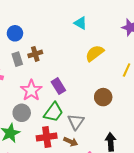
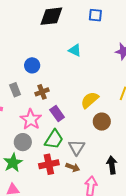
blue circle: (15, 33) -> (32, 65), moved
yellow semicircle: (95, 53) -> (90, 100), moved
brown cross: (35, 54) -> (42, 92), moved

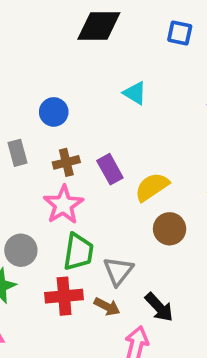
purple rectangle: (57, 114) -> (110, 169), moved
pink star: (31, 119) -> (63, 205), moved
green trapezoid: (54, 139) -> (78, 252), turned -30
black arrow: (112, 165) -> (159, 307), moved, turned 138

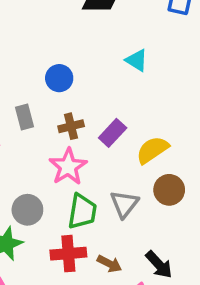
purple rectangle: (110, 169) -> (113, 133), turned 72
gray triangle: (118, 271) -> (124, 204), moved

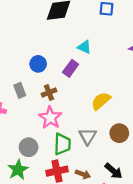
purple rectangle: (113, 133) -> (71, 68), moved
brown circle: (169, 190) -> (119, 133), moved

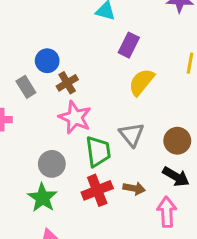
blue circle: (38, 64) -> (47, 61), moved
purple rectangle: (71, 68) -> (129, 45), moved
brown circle: (119, 133) -> (177, 141), moved

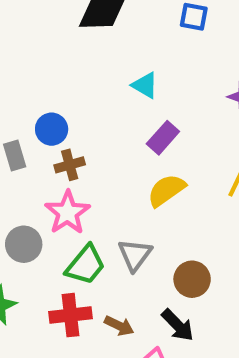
green trapezoid: (98, 151) -> (86, 265), turned 32
gray circle: (52, 164) -> (24, 244), moved

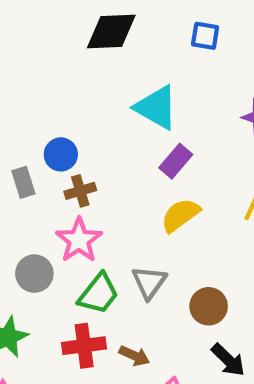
cyan triangle: (145, 85) -> (156, 107), size x1.6
black arrow: (178, 325) -> (228, 360), moved

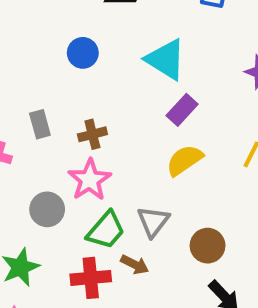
blue circle: (61, 154) -> (83, 53), moved
brown arrow: (134, 356) -> (135, 265), moved

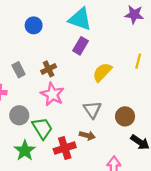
purple rectangle: (182, 110) -> (81, 46), moved
gray circle: (47, 209) -> (19, 115), moved
green trapezoid: (106, 230) -> (42, 128), moved, turned -60

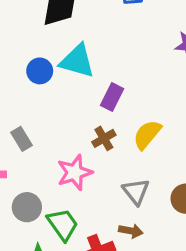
cyan triangle: (80, 19) -> (77, 61), moved
brown cross: (49, 69) -> (104, 138), moved
pink star: (52, 94) -> (75, 172), turned 30

